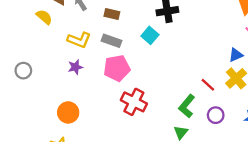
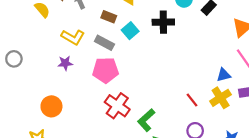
cyan square: (150, 35) -> (130, 31), moved
green L-shape: (187, 106) -> (146, 120), moved

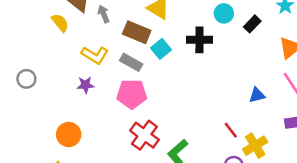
brown rectangle: (109, 17) -> (137, 32), size x1.5
blue triangle: (224, 75) -> (257, 95), moved
yellow cross: (221, 98) -> (255, 146), moved

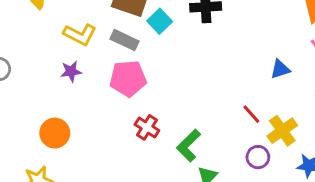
red cross: (144, 135) -> (147, 127), size x0.7

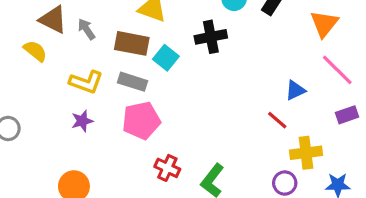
red line: (251, 114) -> (277, 120), moved
yellow cross: (282, 131) -> (306, 153), turned 36

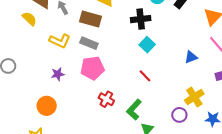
cyan square: (166, 58) -> (147, 45), moved
red line: (277, 120) -> (145, 76), moved
purple star: (82, 121) -> (58, 74), moved
yellow cross: (306, 153) -> (194, 97), turned -30

